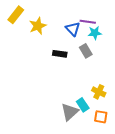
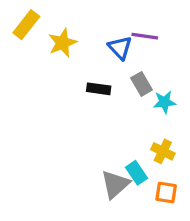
cyan star: (95, 33) -> (164, 102), moved

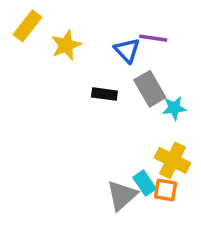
gray rectangle: (141, 84) -> (150, 89), size x1.4
yellow cross: (163, 151) -> (172, 160), size x1.4
orange square: (166, 193) -> (165, 190), moved

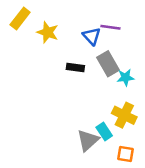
yellow star: (66, 45) -> (48, 32), turned -30
orange square: (165, 190) -> (125, 154), moved

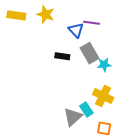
yellow rectangle: (20, 19) -> (16, 15), turned 60
yellow star: (48, 32) -> (46, 14), moved

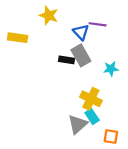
yellow rectangle: (16, 15) -> (18, 38), moved
gray rectangle: (90, 53) -> (81, 55), moved
yellow cross: (103, 96) -> (91, 99), moved

